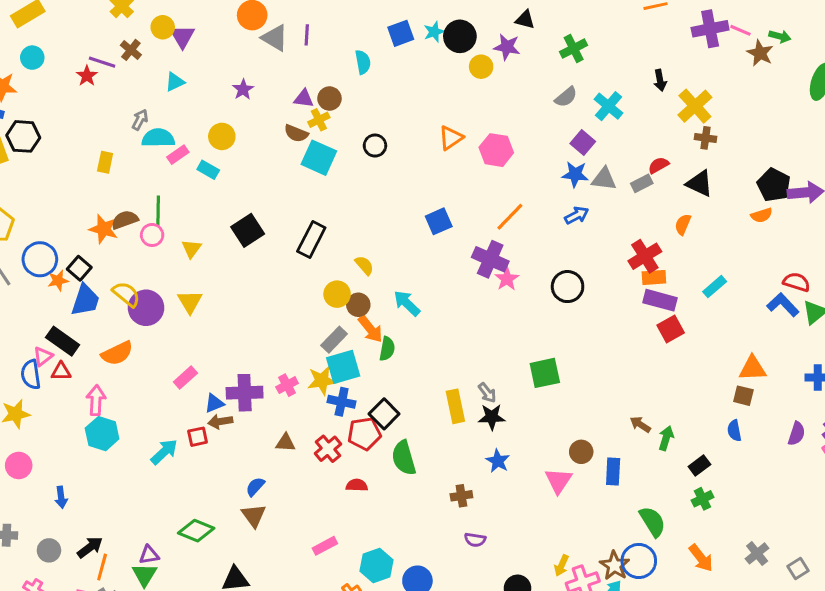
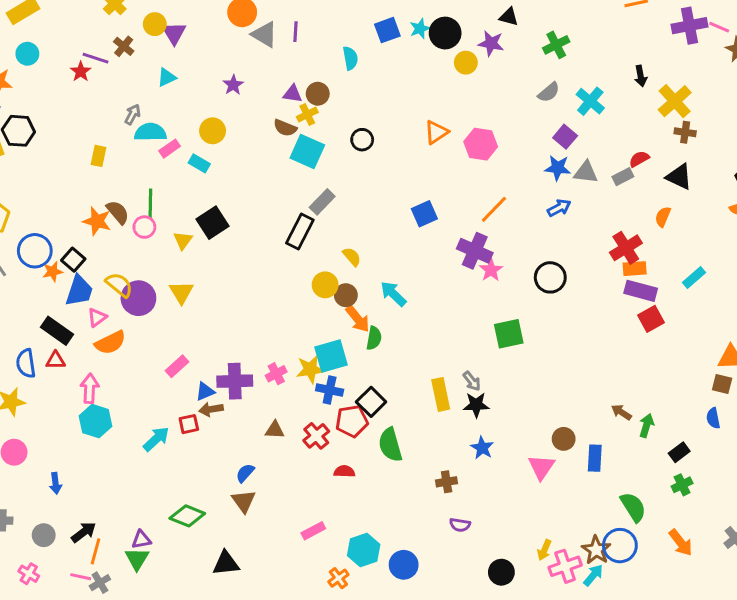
brown semicircle: (125, 220) -> (118, 212), turned 70
black square: (248, 230) -> (213, 223), moved
gray rectangle: (334, 340) -> (322, 202), moved
pink triangle: (43, 356) -> (97, 317), moved
green square: (545, 373) -> (509, 334), moved

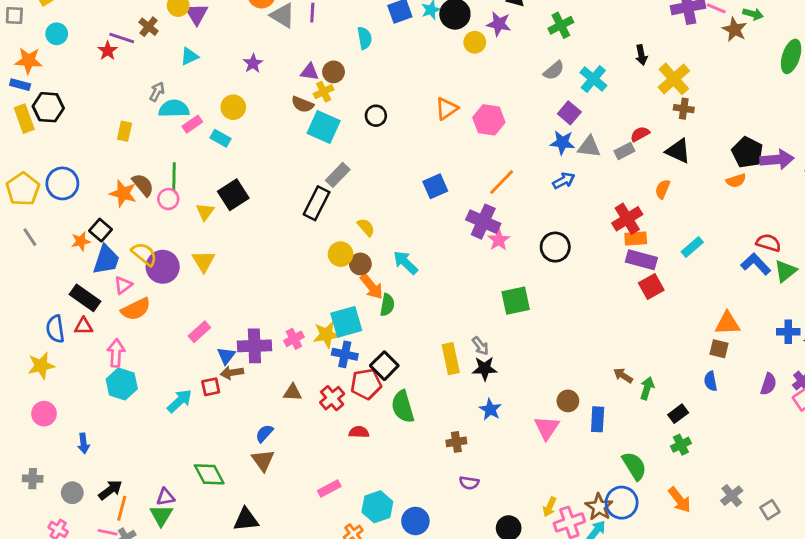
blue circle: (35, 251) -> (62, 183), moved
blue triangle: (205, 391) -> (226, 356), turned -30
green diamond: (187, 516) -> (209, 474), turned 40

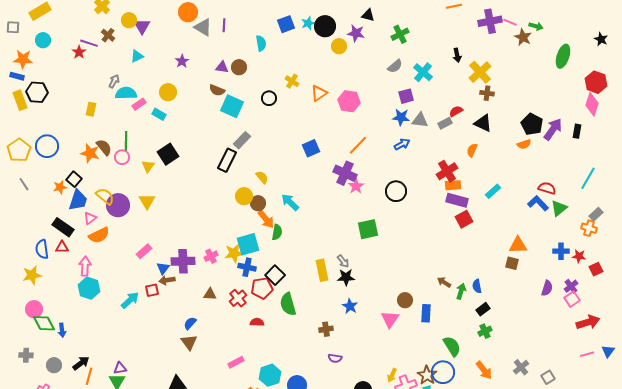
yellow cross: (324, 92) -> (292, 81), moved, turned -32
purple square: (569, 113) -> (406, 96), turned 35
purple arrow: (777, 159) -> (553, 129), turned -50
blue semicircle: (711, 381) -> (477, 286), moved
green diamond: (209, 474) -> (44, 323), moved

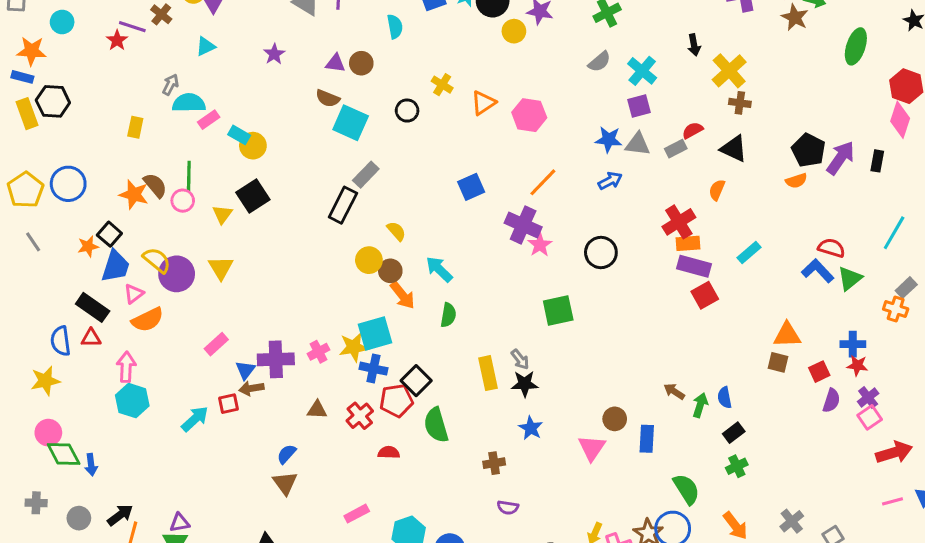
yellow circle: (168, 92) -> (253, 146), moved
purple square: (406, 96) -> (639, 106), moved
green semicircle: (277, 232) -> (448, 315), moved
red star: (579, 256) -> (857, 365), moved
red square: (596, 269) -> (819, 372), moved

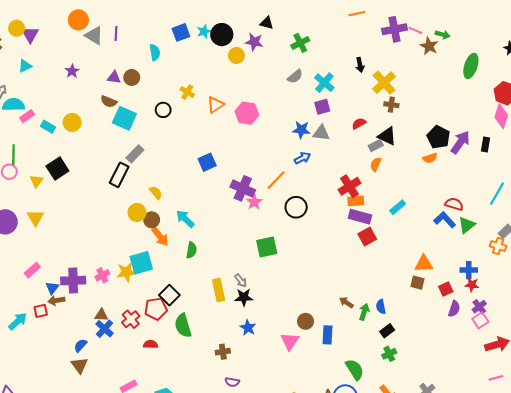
yellow circle: (253, 146) -> (72, 122), moved
gray rectangle: (676, 149) -> (376, 145), moved
orange line: (543, 182) -> (276, 180), moved
blue cross: (373, 369) -> (105, 329), moved, turned 30

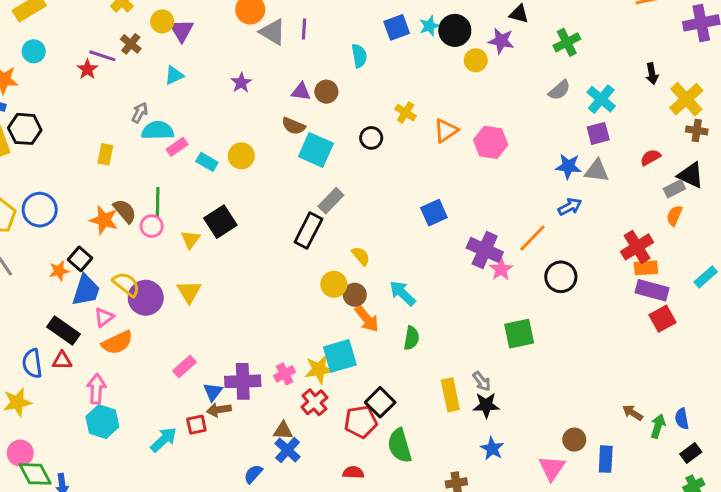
red cross: (131, 319) -> (314, 402), moved

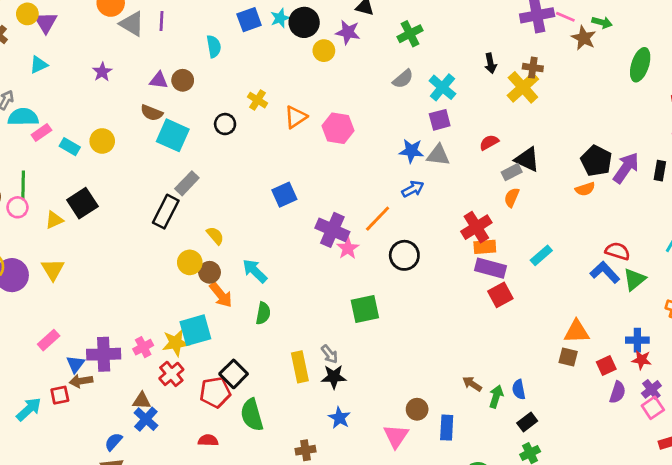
brown cross: (697, 130) -> (533, 68), moved
yellow triangle: (190, 239) -> (54, 220), turned 30

